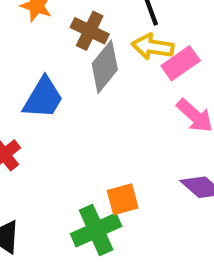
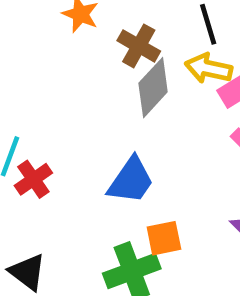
blue trapezoid: (43, 98) -> (131, 181), moved

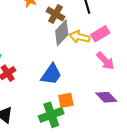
yellow arrow: (209, 68) -> (79, 37), moved

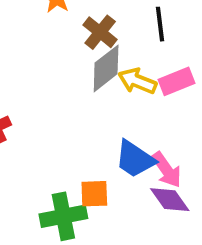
pink arrow: (105, 61) -> (167, 170), moved
blue trapezoid: (51, 74) -> (135, 159), moved, turned 80

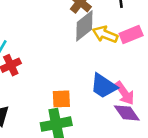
orange square: (94, 194) -> (61, 99), moved

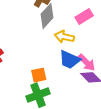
yellow arrow: (105, 34) -> (64, 37), moved

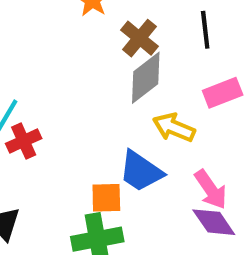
blue trapezoid: (70, 60) -> (141, 171), moved

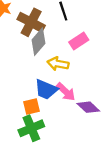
brown cross: (139, 38) -> (31, 22), size x1.4
pink arrow: (211, 189) -> (66, 92), moved

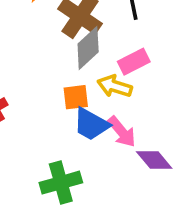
pink rectangle: (79, 41) -> (134, 62), moved
orange square: (31, 106) -> (76, 97), moved

